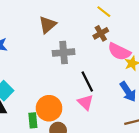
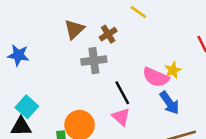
brown cross: (101, 33) -> (108, 34), moved
pink semicircle: (119, 52) -> (156, 77), moved

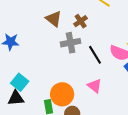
brown triangle: (74, 29) -> (54, 19), turned -36
black line: (122, 93) -> (95, 55), moved

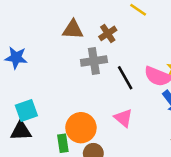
brown triangle: (54, 19) -> (73, 29), turned -36
cyan square: (20, 82) -> (26, 110), turned 30

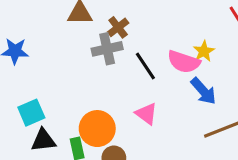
brown cross: (108, 33) -> (118, 27), moved
black triangle: (21, 131) -> (43, 140), moved

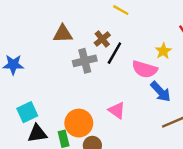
brown cross: (118, 27) -> (102, 39), moved
yellow star: (204, 51) -> (163, 51), moved
black line: (145, 66) -> (114, 53), moved, turned 65

